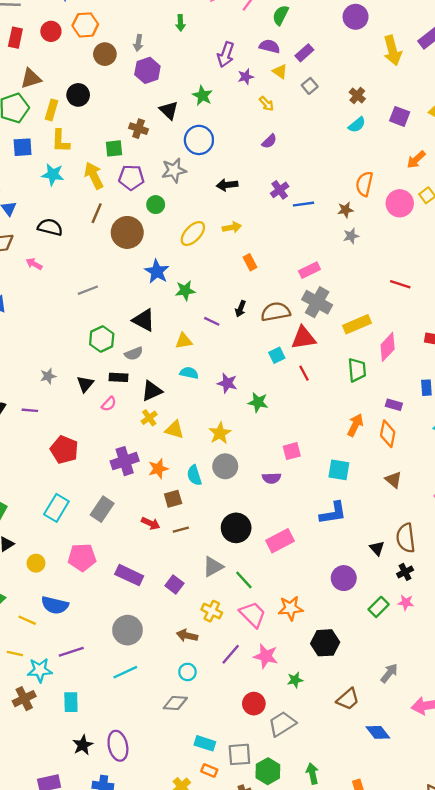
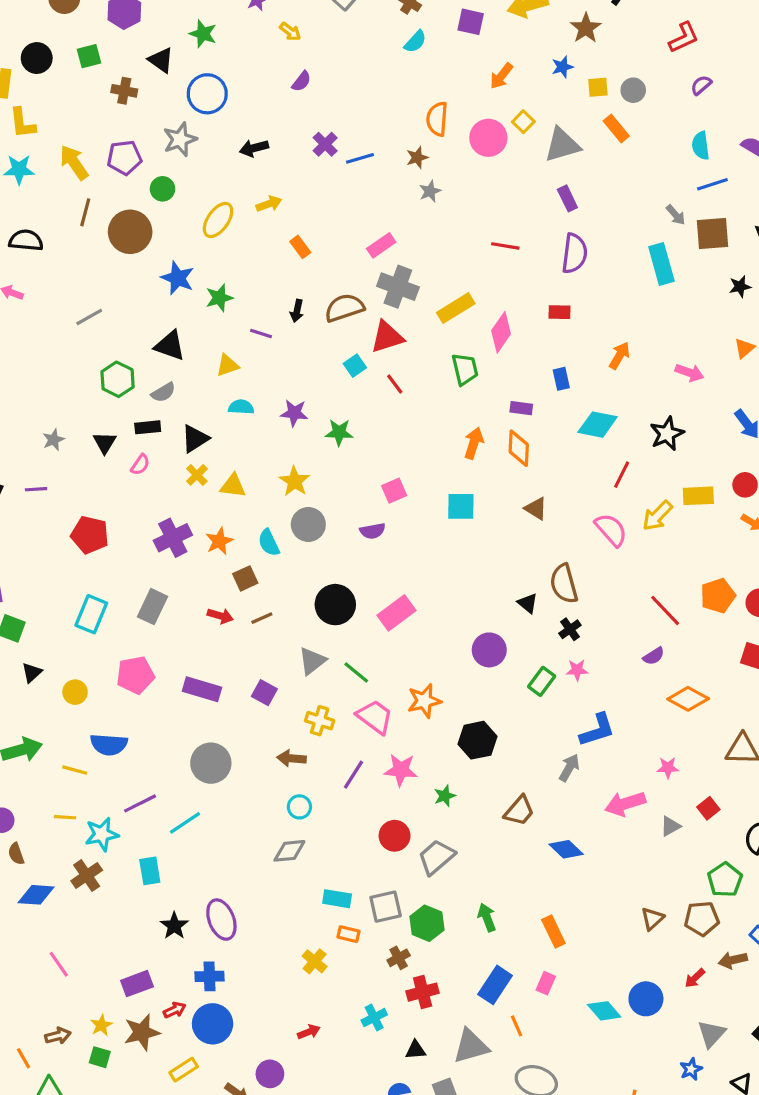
green square: (114, 148) -> (89, 56), moved
blue L-shape: (333, 513) -> (597, 730), moved
cyan line: (125, 672) -> (185, 823), moved

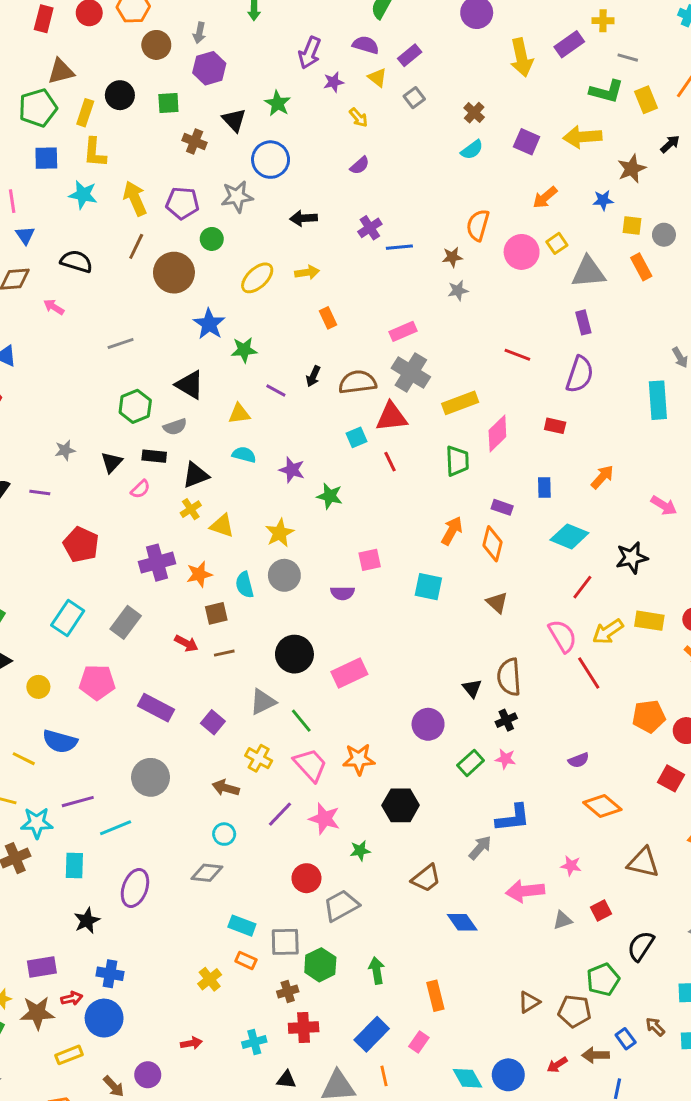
red line: (665, 610) -> (589, 673), moved
purple ellipse: (221, 920) -> (135, 888), moved, turned 30

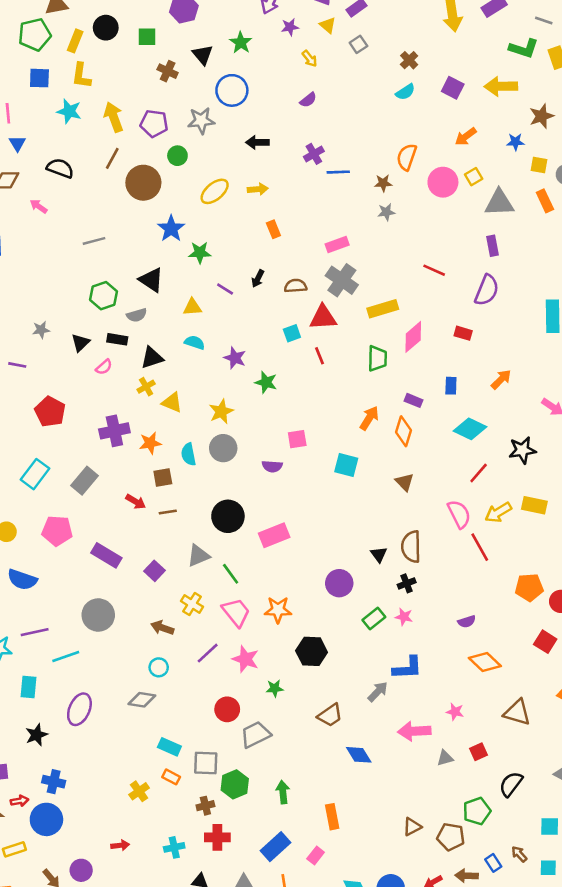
brown semicircle: (358, 382) -> (296, 286), size x0.7

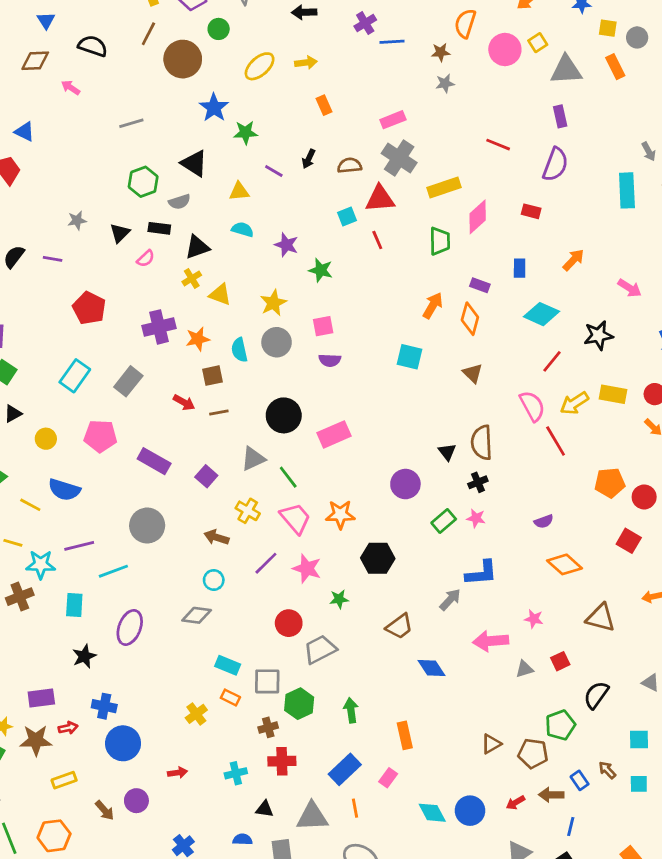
pink square: (297, 439) -> (323, 326), moved
blue circle: (46, 819) -> (123, 743), moved

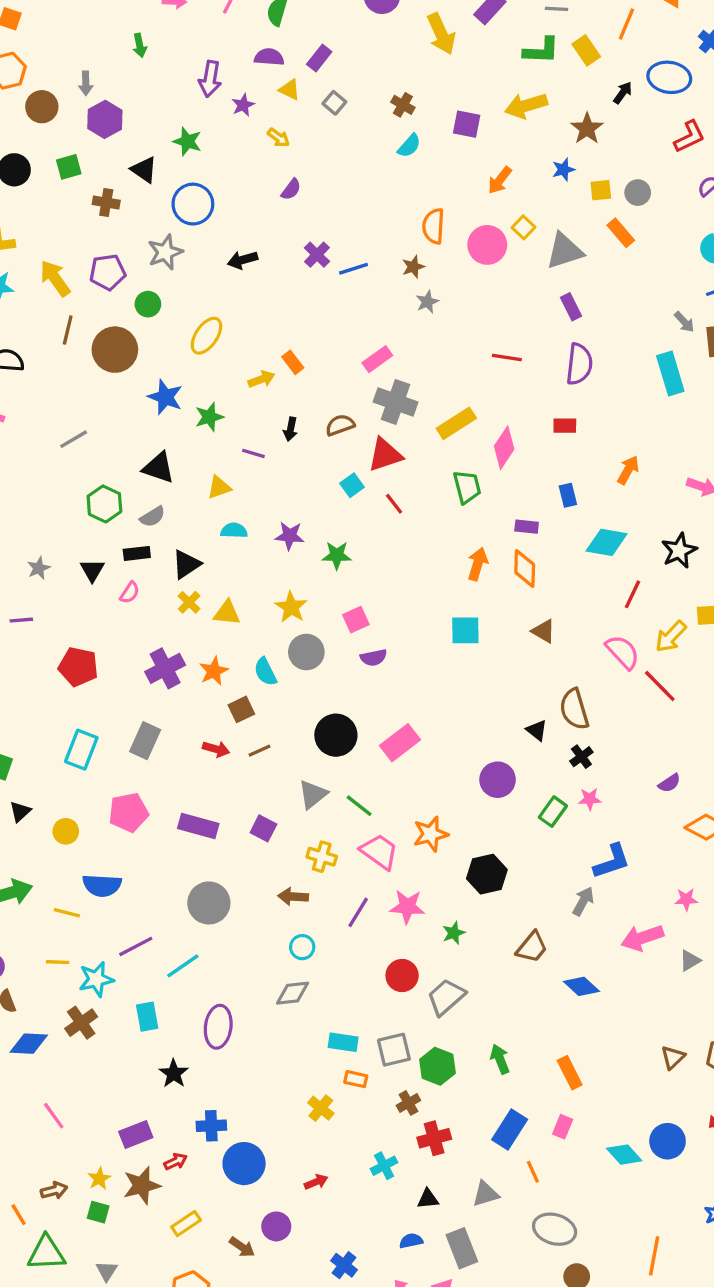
yellow arrow: (306, 63) -> (261, 379), moved
gray triangle: (312, 817) -> (486, 1194), size x0.7

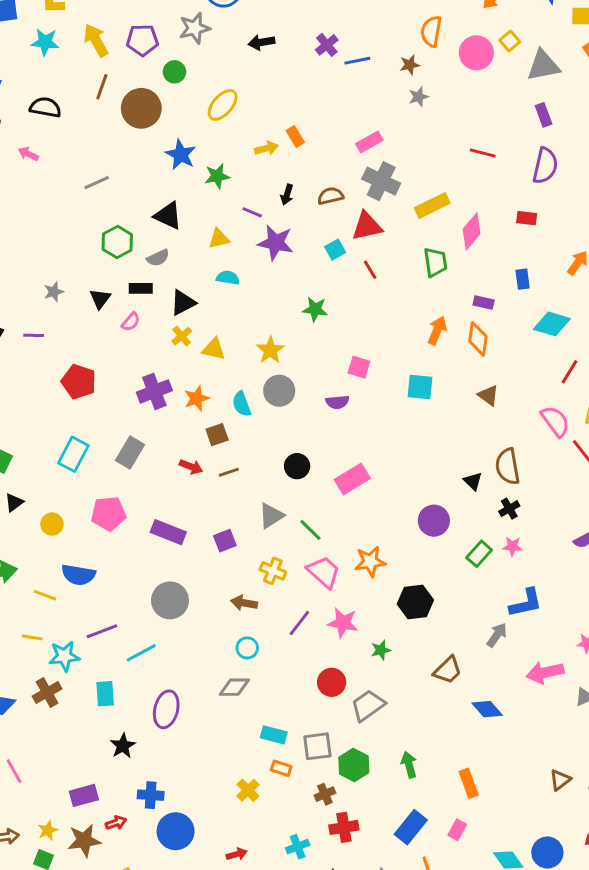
purple star: (290, 536) -> (276, 243), moved, size x1.4
pink square: (356, 620) -> (359, 367), moved, turned 35
black circle: (336, 735) -> (297, 466), size x0.7
purple square: (263, 828) -> (225, 541), turned 35

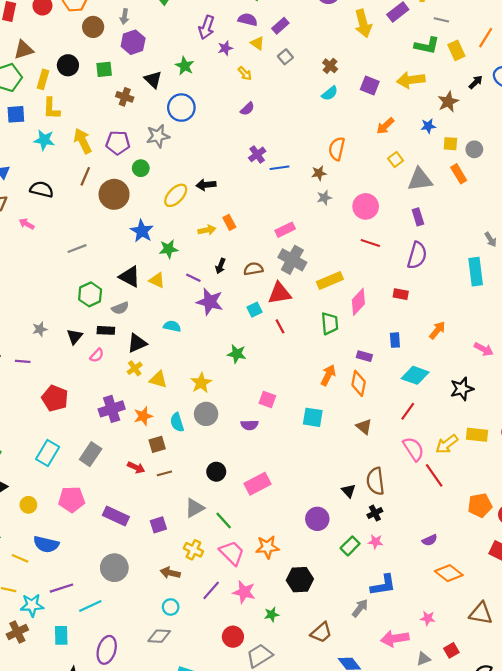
black arrow: (261, 42) -> (206, 185), moved
pink circle: (476, 53) -> (366, 206), moved
yellow triangle: (219, 239) -> (157, 280), moved, turned 35
red line: (570, 372) -> (408, 411), moved

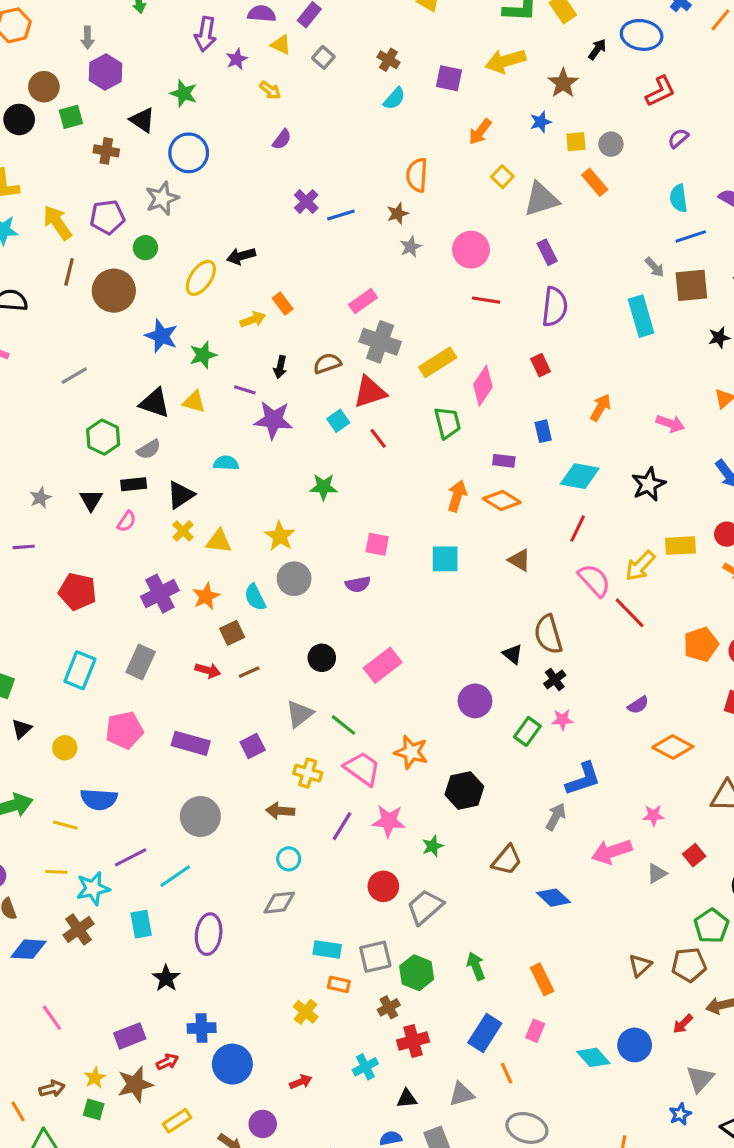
brown circle: (93, 27) -> (44, 87), moved
red rectangle: (401, 294) -> (541, 365), turned 64
orange diamond: (359, 383) -> (502, 501), turned -60
orange star: (267, 547) -> (411, 752), turned 30

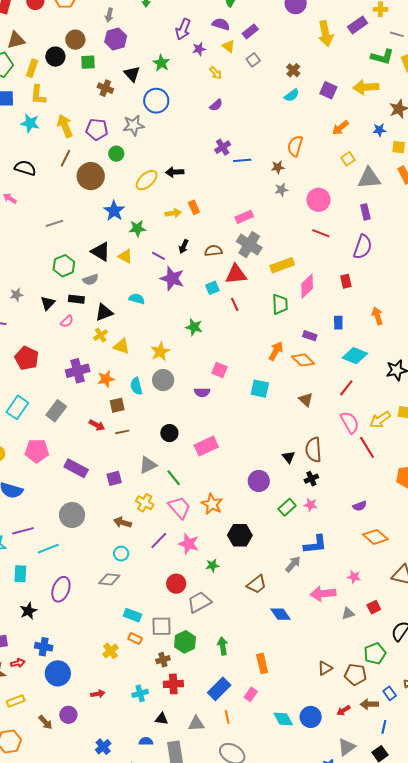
orange arrow: (601, 407) -> (377, 316), turned -60

